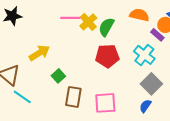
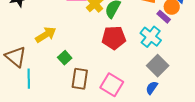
cyan line: (22, 97) -> (29, 79), turned 54
pink square: (105, 103) -> (112, 85), turned 35

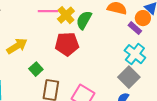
cyan cross: (151, 37) -> (135, 54), moved
red pentagon: (114, 38) -> (67, 44), moved

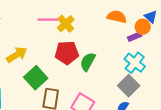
green semicircle: (84, 20) -> (88, 62), moved
purple rectangle: (135, 28) -> (135, 37), turned -64
green square: (36, 69) -> (36, 78), size x1.6

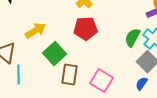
green semicircle: (88, 62) -> (132, 38), moved

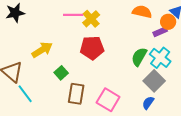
green square: (54, 54) -> (61, 73), size x0.6
cyan line: (18, 75) -> (25, 94), turned -36

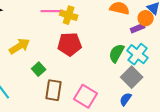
yellow cross: (91, 19) -> (69, 15), turned -30

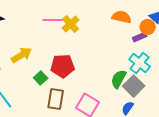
yellow cross: (69, 15) -> (71, 24), turned 30
red pentagon: (70, 44) -> (63, 66), moved
green semicircle: (117, 53) -> (119, 79), moved

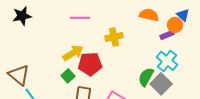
yellow cross: (71, 24) -> (114, 37), moved, turned 30
yellow arrow: (22, 55) -> (73, 53), moved

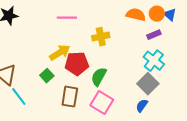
orange circle: (175, 25) -> (157, 14), moved
green square: (68, 76) -> (47, 76), moved
green semicircle: (146, 77) -> (99, 77), moved

